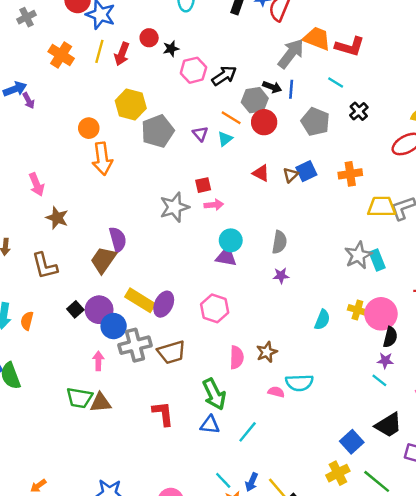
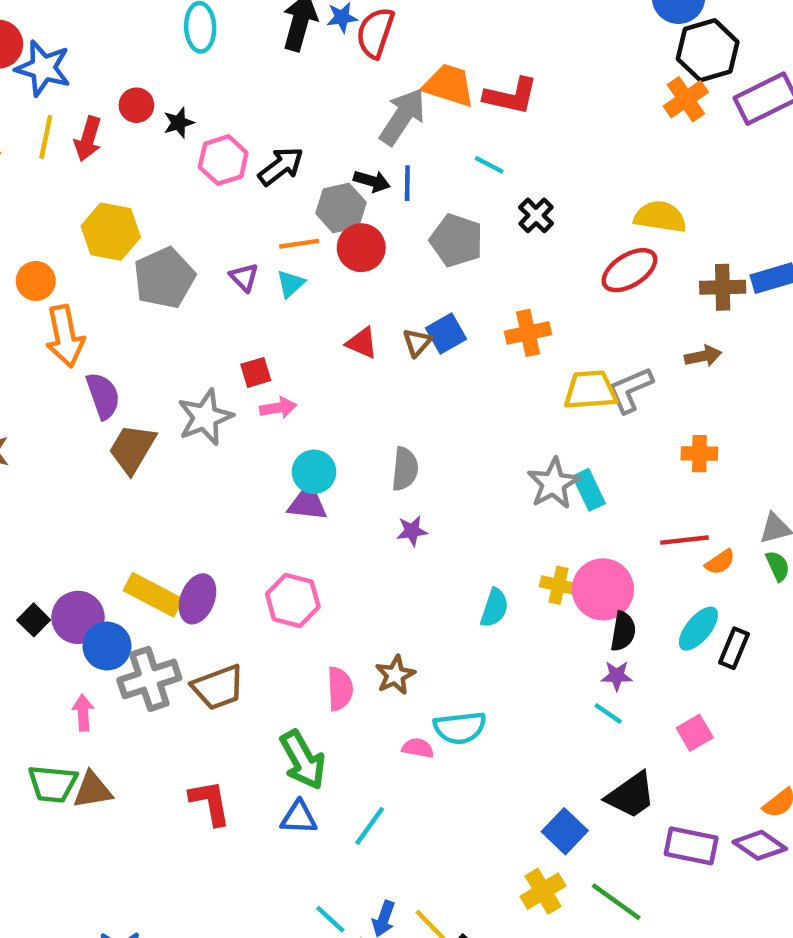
orange line: (231, 118) -> (299, 244), turned -36
purple semicircle: (118, 239) -> (103, 396), moved
brown trapezoid: (103, 260) -> (132, 449), moved

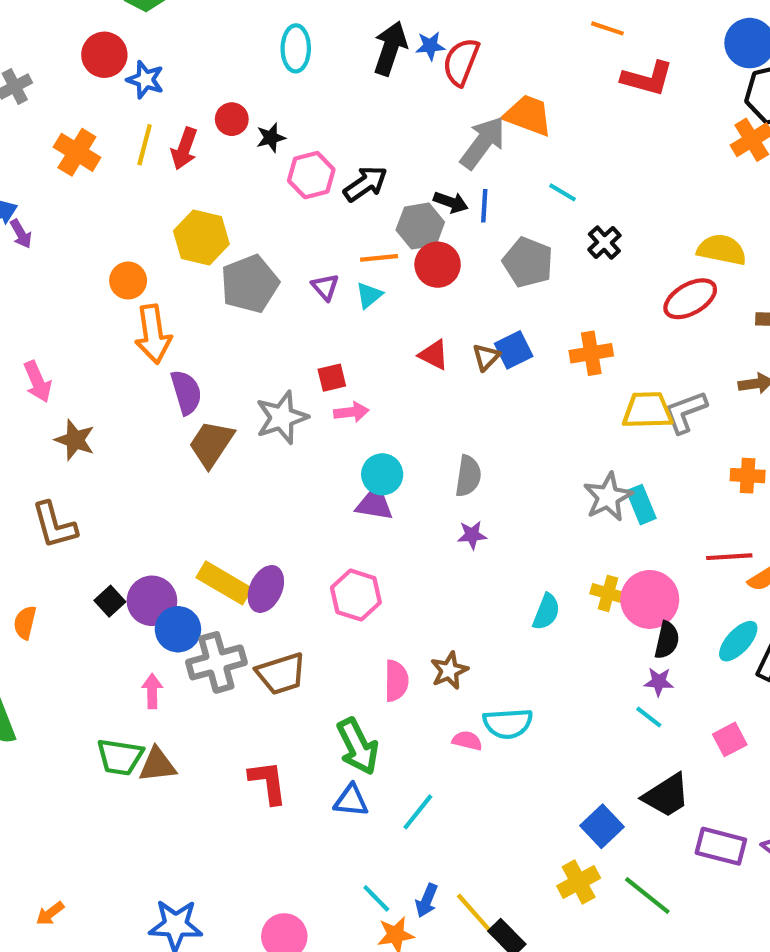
blue star: (43, 68) -> (145, 80), size x0.7
red L-shape: (511, 96) -> (647, 78), moved

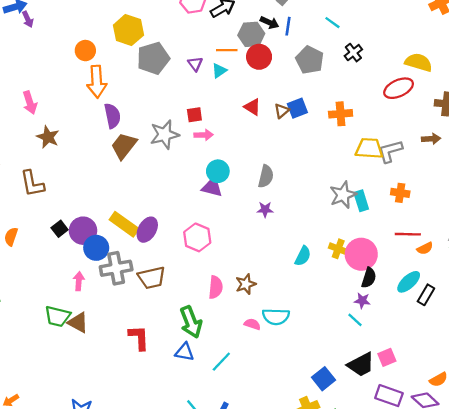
orange cross: (748, 476) -> (400, 193), moved
pink square: (730, 739) -> (387, 357), moved
brown triangle: (157, 765) -> (78, 323), turned 30

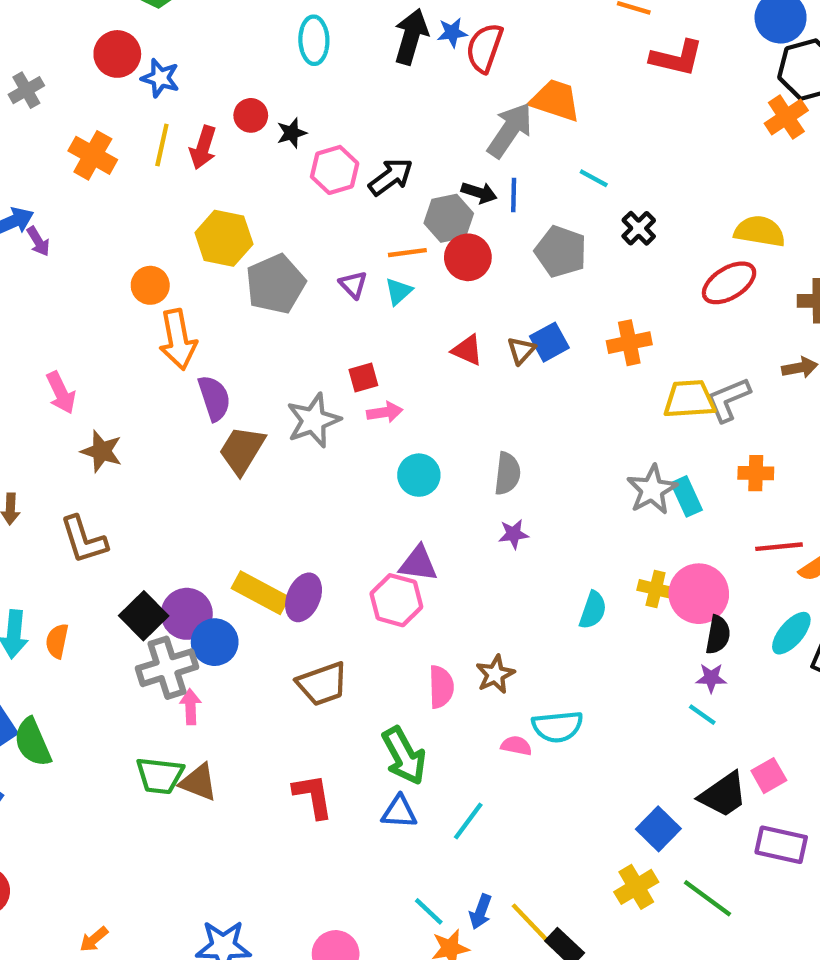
purple triangle: (212, 187) -> (418, 564), moved
black square: (60, 229) -> (144, 616), size x1.5
gray cross: (116, 268) -> (167, 668), moved

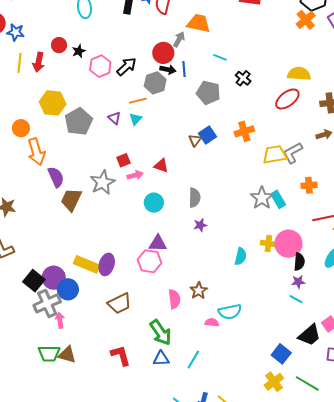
gray arrow: (510, 130) -> (179, 39), size x0.6
red circle: (468, 257) -> (163, 53), moved
red triangle: (467, 350) -> (161, 166), moved

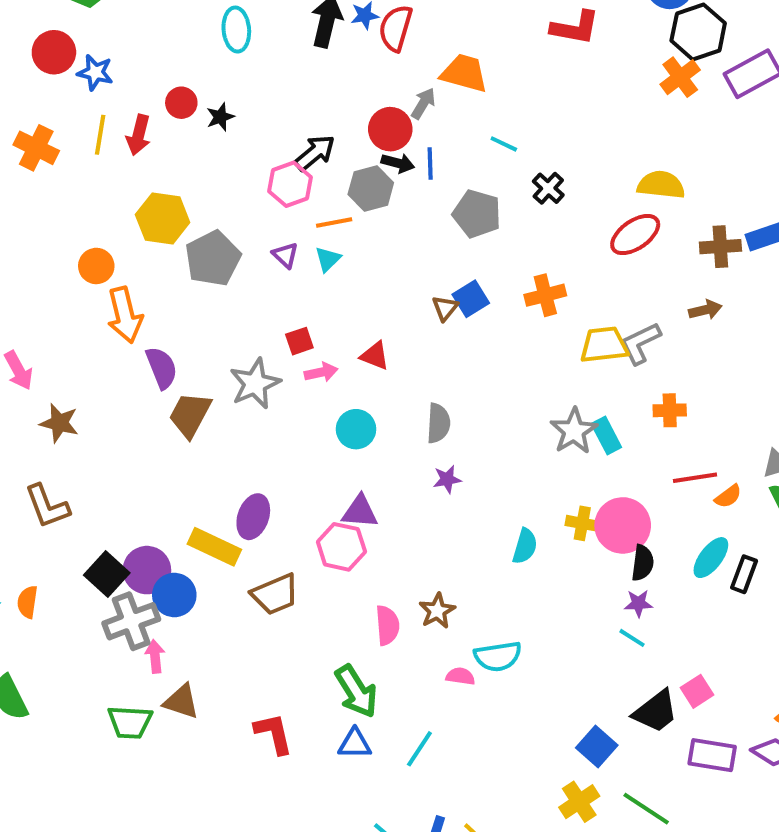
pink hexagon: (100, 66) -> (290, 184), moved
purple ellipse: (107, 264) -> (253, 517), moved
brown trapezoid: (120, 303) -> (275, 594), moved
brown triangle: (67, 355) -> (181, 702), moved

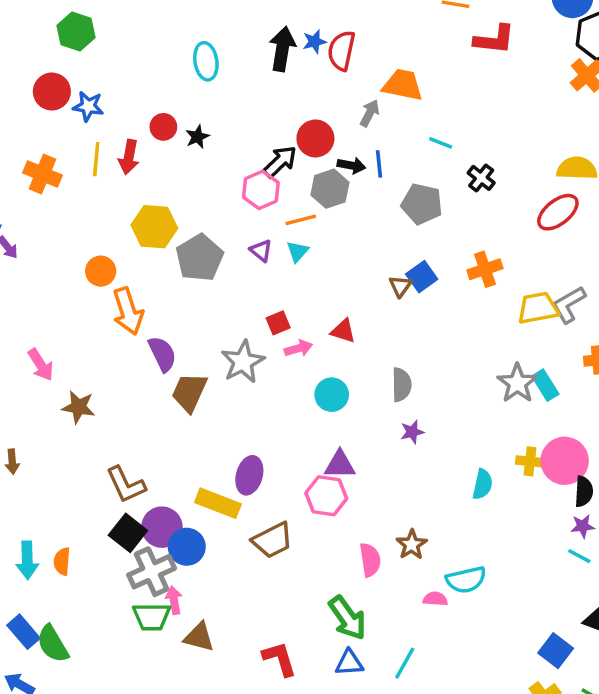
red circle: (390, 129) -> (315, 138), moved
brown L-shape: (47, 506) -> (126, 485), moved
green trapezoid: (130, 722) -> (152, 617), moved

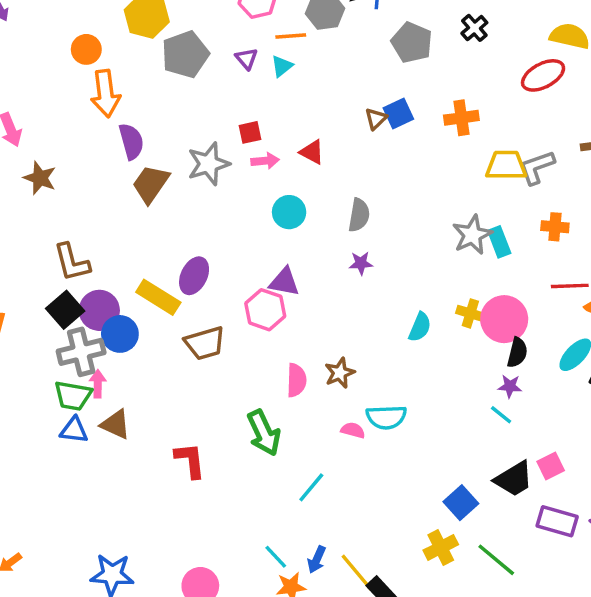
blue triangle: (349, 663) -> (74, 430), moved

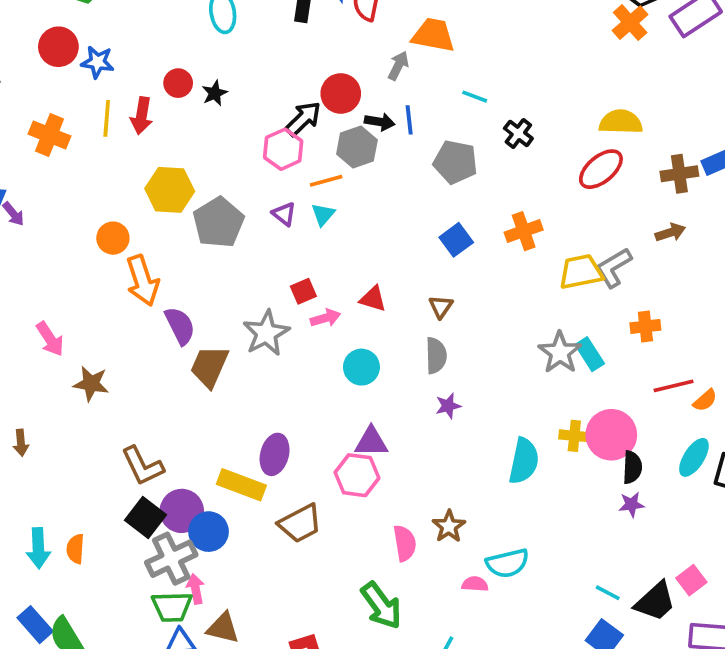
brown triangle: (376, 119) -> (441, 307), moved
cyan semicircle: (420, 327) -> (524, 461), size x1.4
cyan line: (501, 415) -> (608, 593), moved

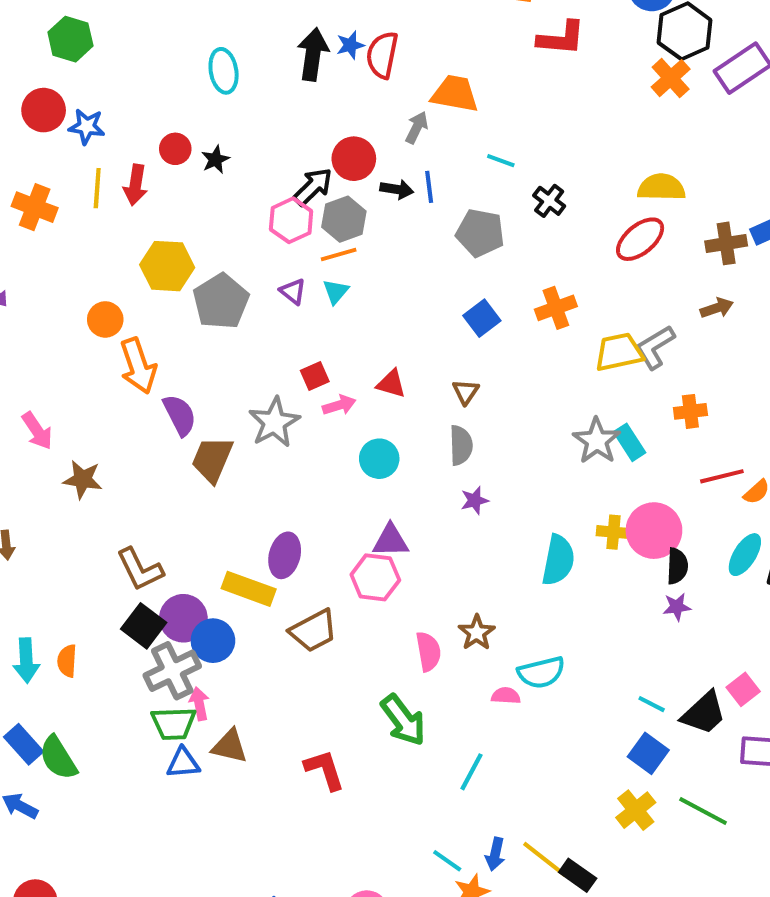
gray hexagon: (357, 147) -> (344, 219), moved

